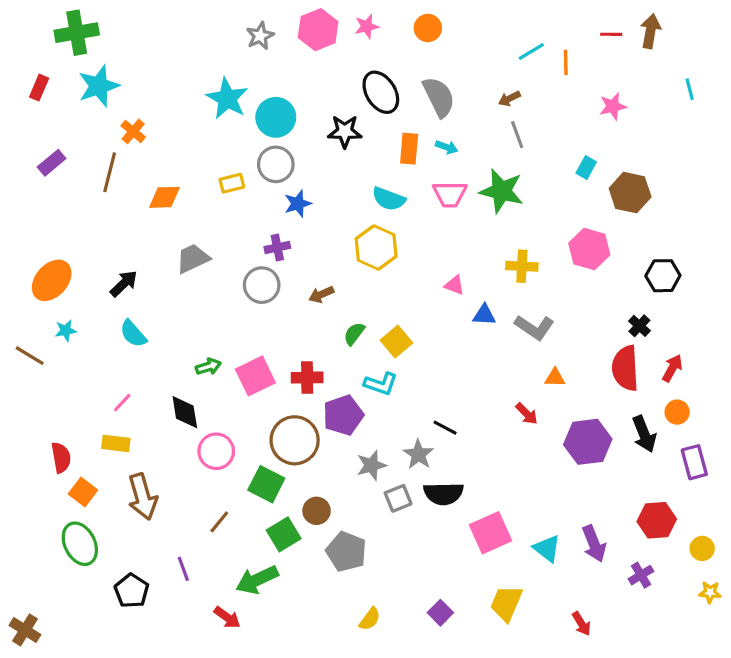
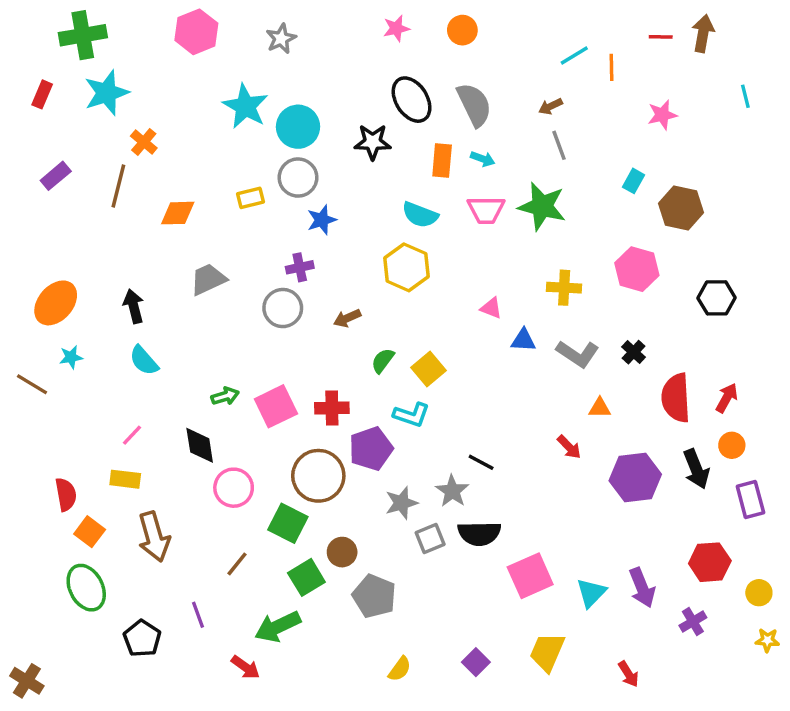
pink hexagon: (318, 30) -> (196, 32), moved
black arrow: (124, 284) -> (134, 306), turned -60
black cross: (639, 326) -> (634, 352), moved
cyan triangle: (547, 548) -> (591, 593), turned 36

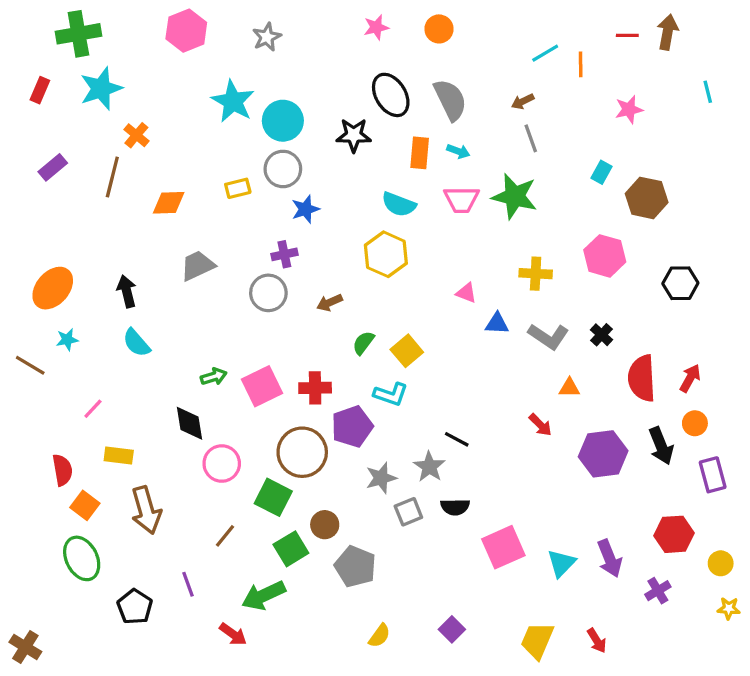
pink line: (132, 435) -> (93, 409), moved
black semicircle: (479, 533) -> (455, 507), size x0.7
yellow trapezoid: (547, 652) -> (537, 641), moved

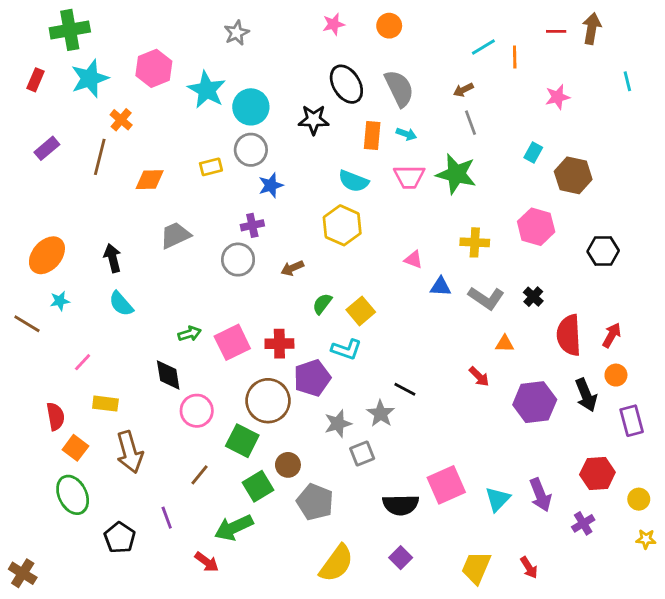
pink hexagon: (186, 31) -> (154, 68), moved
black semicircle: (455, 507) -> (401, 505), moved, size x1.4
yellow semicircle: (379, 636) -> (336, 563), size x1.8

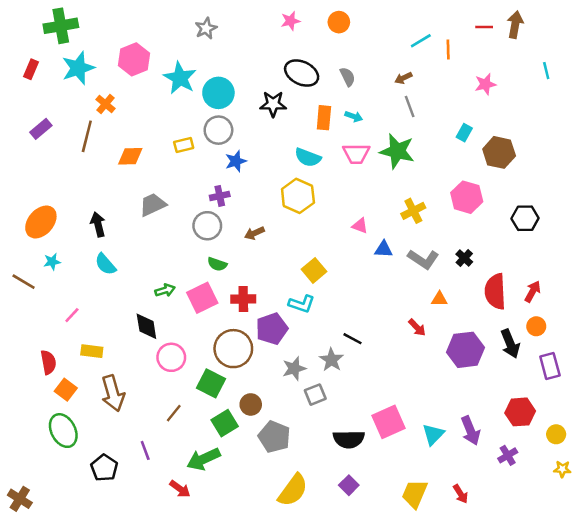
black ellipse: (346, 84) -> (302, 73), turned -32
gray semicircle: (399, 88) -> (348, 77), size x0.6
yellow cross: (475, 242) -> (413, 211), turned -30
green semicircle: (322, 304) -> (217, 264), moved, turned -108

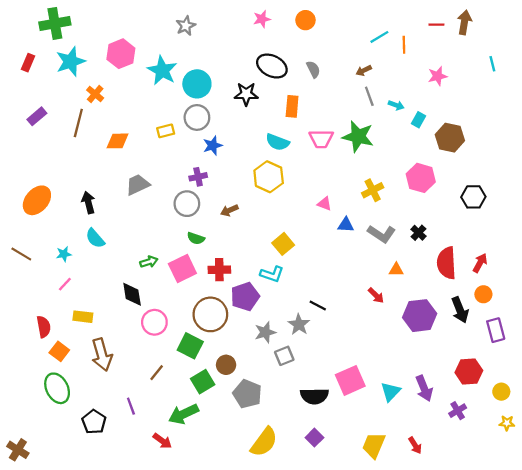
cyan arrow: (354, 116) -> (396, 105), moved
cyan star: (52, 262) -> (64, 254), moved

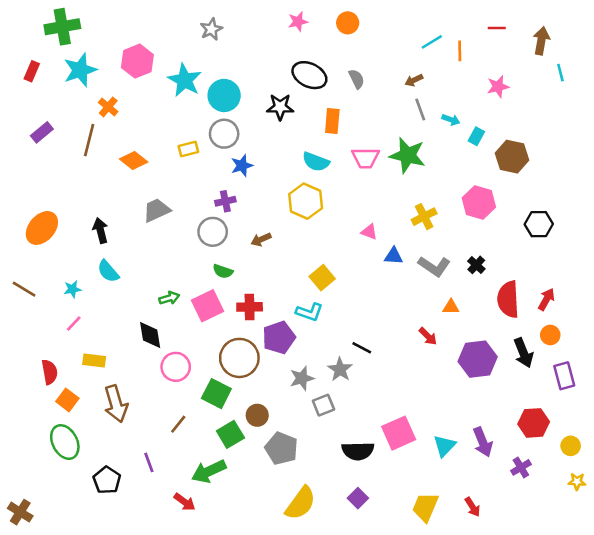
brown arrow: (464, 22) -> (541, 41), moved
orange diamond: (117, 141) -> (134, 160), turned 40

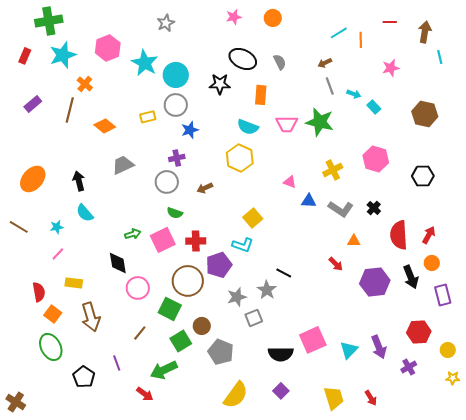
cyan rectangle: (476, 136) -> (374, 107), turned -72
brown hexagon: (512, 157) -> (425, 114), moved
yellow trapezoid: (425, 507) -> (334, 398), turned 140

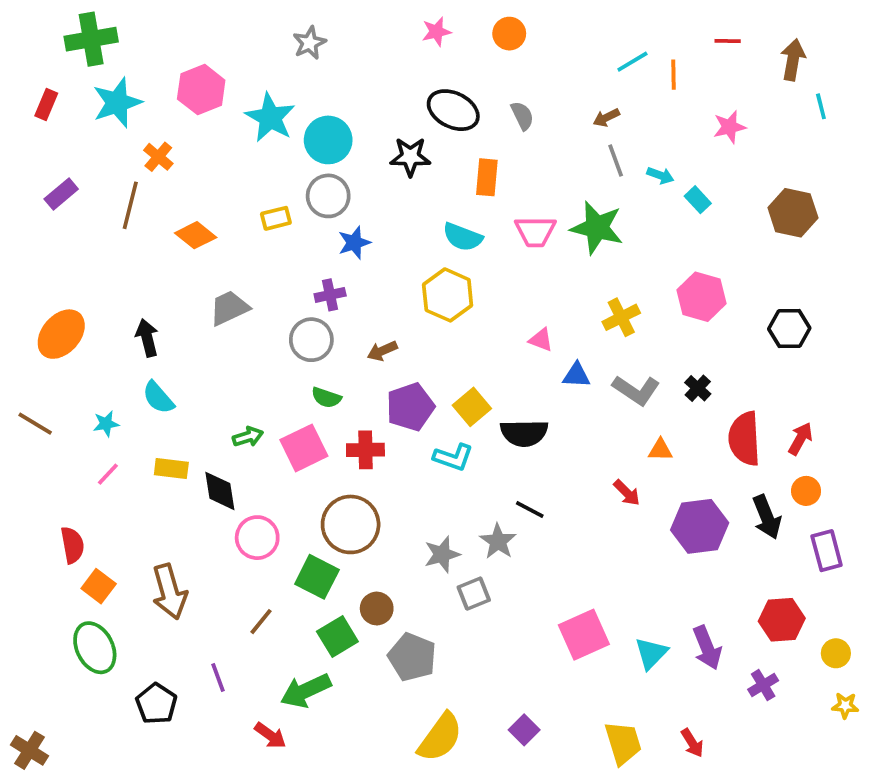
purple pentagon: (219, 265) -> (410, 407), moved
yellow rectangle: (74, 283) -> (171, 468), moved
black semicircle: (281, 354) -> (524, 433), moved

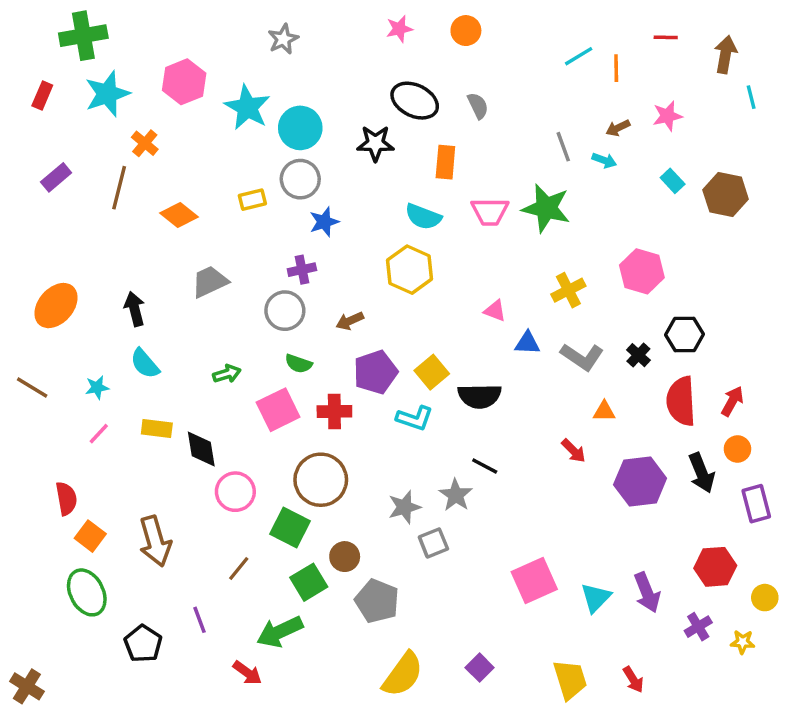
brown arrow: (606, 118) -> (618, 128), moved
cyan rectangle: (698, 200) -> (673, 181), moved
black hexagon: (789, 328) -> (685, 335), moved
green arrow: (248, 437) -> (227, 374), moved
yellow star: (845, 706) -> (743, 642), moved

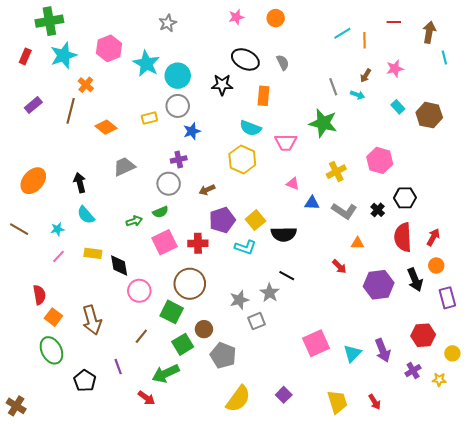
brown arrow: (618, 128) -> (366, 76), turned -32
pink trapezoid: (490, 212) -> (286, 142), moved
green semicircle: (299, 364) -> (161, 212), moved, turned -42

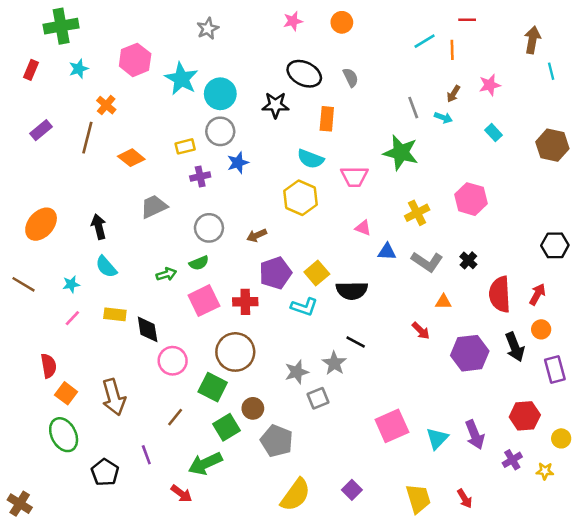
red line: (394, 22) -> (467, 20), moved
cyan star: (64, 55) -> (79, 69), size x0.6
brown hexagon: (429, 115) -> (552, 145), moved
purple cross: (179, 159) -> (200, 176), moved
black hexagon: (405, 198) -> (555, 245), moved

